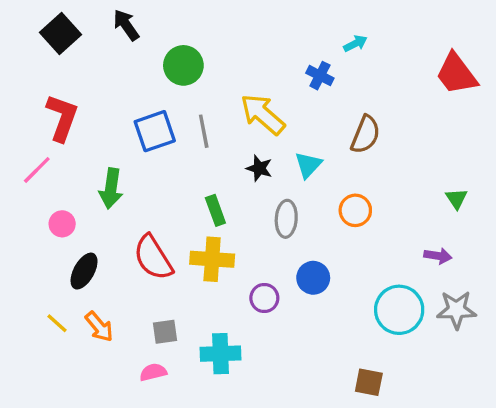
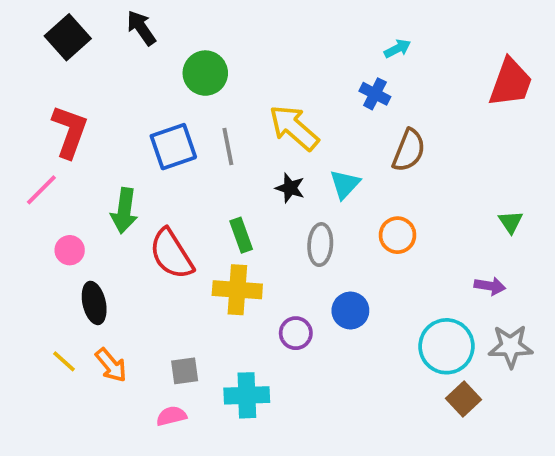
red trapezoid: (456, 74) -> (511, 82), turned -123
blue cross: (320, 76) -> (375, 94), moved
red semicircle: (153, 258) -> (171, 254), moved
black ellipse: (84, 271) -> (94, 303), turned -42
brown square: (369, 382) -> (463, 399), moved, turned 36

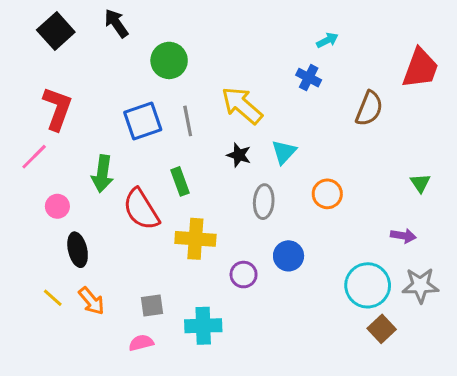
brown semicircle: (409, 150) -> (369, 109), moved
green rectangle: (241, 235) -> (180, 181), moved

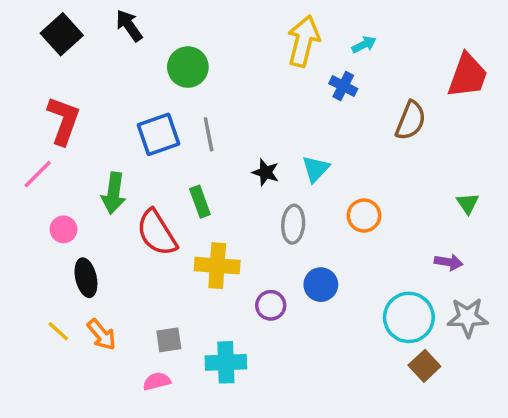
yellow arrow: (242, 105) -> (304, 41), moved, turned 63

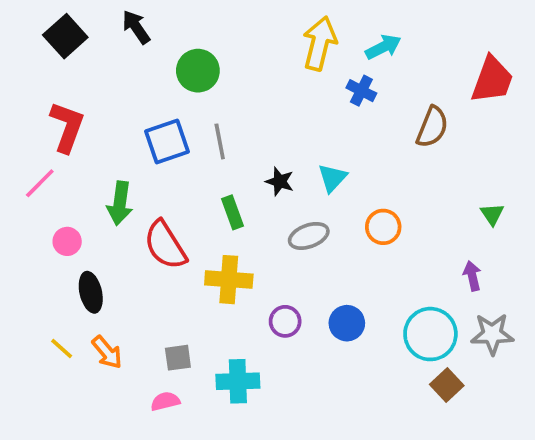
cyan arrow: (364, 45) -> (383, 47), size x1.4
green rectangle: (200, 202) -> (232, 212), moved
gray ellipse: (293, 224) -> (309, 236), turned 66
purple arrow: (449, 262) -> (472, 276), turned -112
blue circle: (321, 285) -> (347, 323), moved

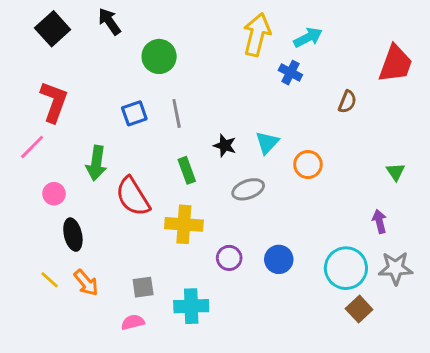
brown semicircle: (432, 127) -> (347, 102), size x0.7
blue square: (167, 141) -> (134, 113), size x0.7
orange circle: (383, 227) -> (308, 165), moved

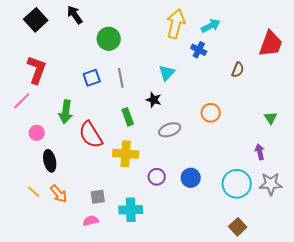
cyan triangle: (267, 143) -> (167, 73), moved
brown square: (359, 309) -> (238, 227), moved

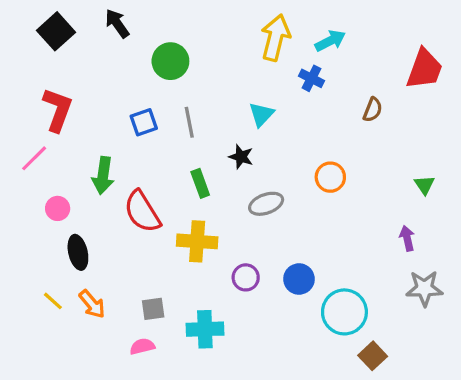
cyan circle: (237, 184) -> (344, 312), moved

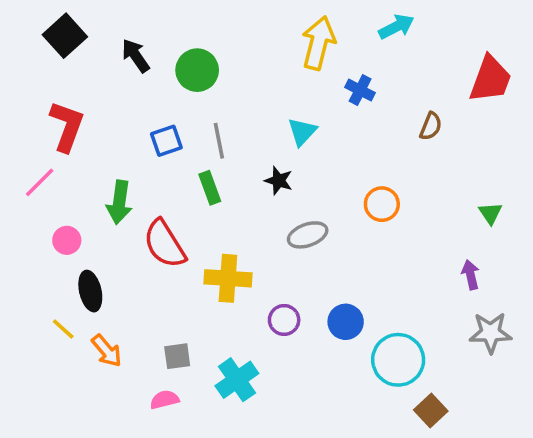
black arrow: (117, 23) -> (136, 56), moved
cyan arrow: (330, 41) -> (396, 27), moved
green rectangle: (200, 183) -> (210, 188), moved
yellow line: (53, 301) -> (63, 329), moved
cyan cross: (205, 329) -> (237, 380), turned -33

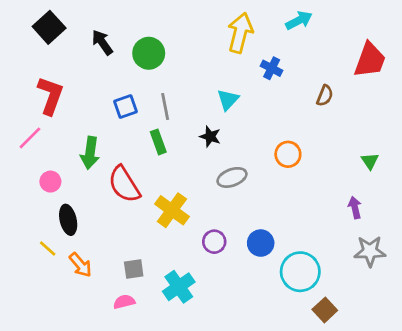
yellow cross: (228, 278) -> (172, 210), turned 32

